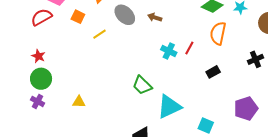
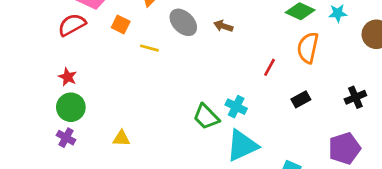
yellow line: (100, 34) -> (149, 48), turned 48
cyan cross: (169, 51) -> (236, 107), moved
black cross: (256, 59) -> (355, 97), moved

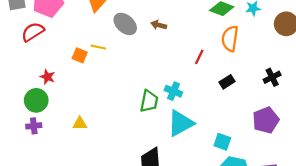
orange square: (121, 24) -> (80, 55), moved
red star: (68, 77) -> (47, 77), moved
green trapezoid: (206, 117) -> (149, 101), turned -120
purple cross: (66, 138) -> (34, 126), turned -32

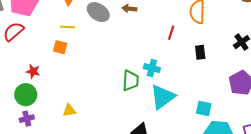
yellow line: (98, 47) -> (68, 27), moved
black rectangle: (227, 82) -> (200, 52), turned -56

